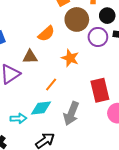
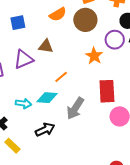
brown circle: (77, 19) -> (85, 20), moved
orange semicircle: (46, 34) -> (58, 14), moved
orange star: (70, 58) -> (94, 56), moved

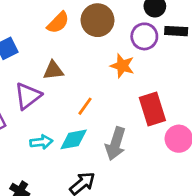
cyan arrow: (23, 104) -> (41, 142), moved

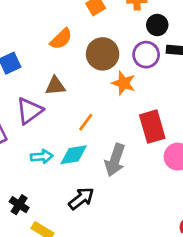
brown circle: (97, 20) -> (103, 54), moved

